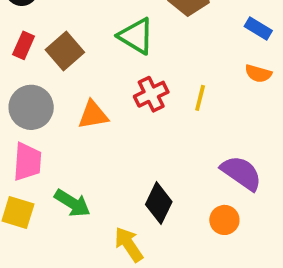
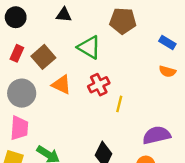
yellow line: (200, 98) -> (119, 104), moved
orange triangle: (93, 115) -> (61, 85), moved, turned 35
purple semicircle: (241, 173) -> (157, 135), turned -48

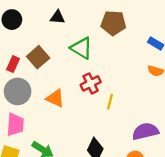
red rectangle: (17, 53) -> (13, 64), moved
orange triangle: (61, 85) -> (55, 98), moved

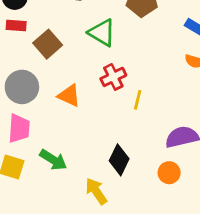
red rectangle: (13, 64) -> (16, 25), moved, turned 70

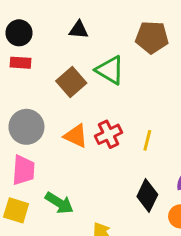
brown square: (48, 44) -> (71, 82), moved
red cross: (113, 77) -> (109, 134), moved
black diamond: (119, 160) -> (147, 195), moved

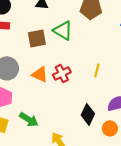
brown square: (71, 82) -> (37, 38), turned 30
yellow line: (147, 140) -> (97, 70), moved

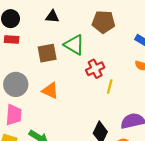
red cross: (62, 73) -> (95, 69), moved

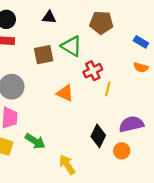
orange triangle: (50, 91) -> (65, 93), moved

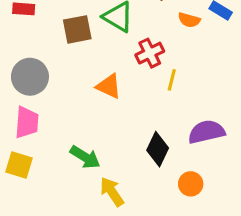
orange semicircle: (141, 67) -> (189, 20), moved
green arrow: (35, 141) -> (85, 157), moved
orange circle: (122, 151) -> (191, 184), moved

